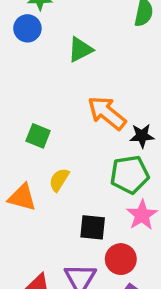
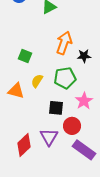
orange arrow: (107, 113) -> (64, 43), turned 70
green pentagon: (130, 175) -> (65, 78), moved

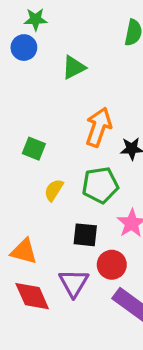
orange triangle: (16, 91) -> (24, 251), moved
red diamond: (24, 145) -> (32, 296), turned -70

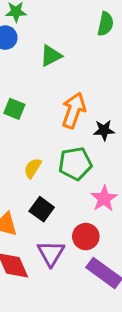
green square: (34, 149) -> (14, 109), moved
black square: (85, 235) -> (42, 209), moved, turned 30

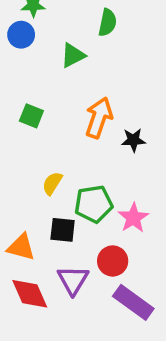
green semicircle: (106, 24) -> (107, 23), moved
green pentagon: (75, 164) -> (94, 204), moved
black square: (42, 209) -> (63, 230), turned -30

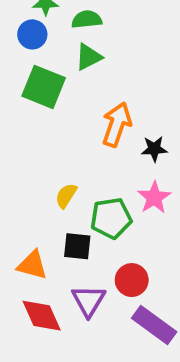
green semicircle: (107, 23) -> (87, 19), moved, turned -108
green square: (31, 116) -> (44, 87), moved, size x1.6
pink star: (133, 218) -> (154, 198), moved

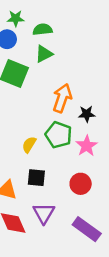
green pentagon: (111, 218) -> (58, 135), moved, turned 30
red circle: (132, 280) -> (81, 184), moved

